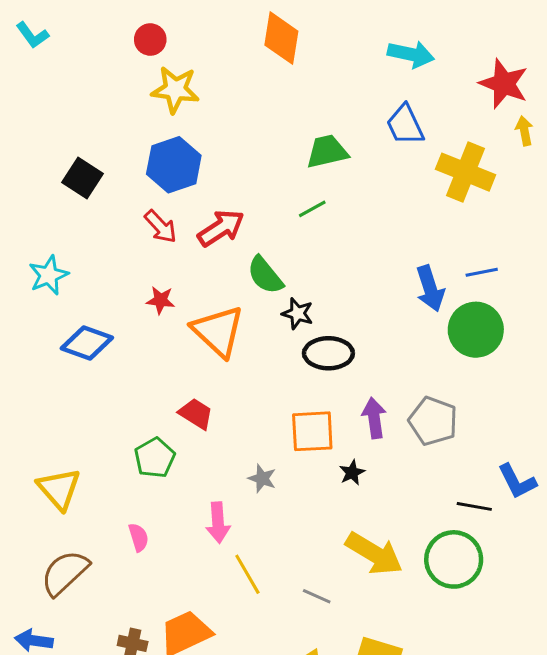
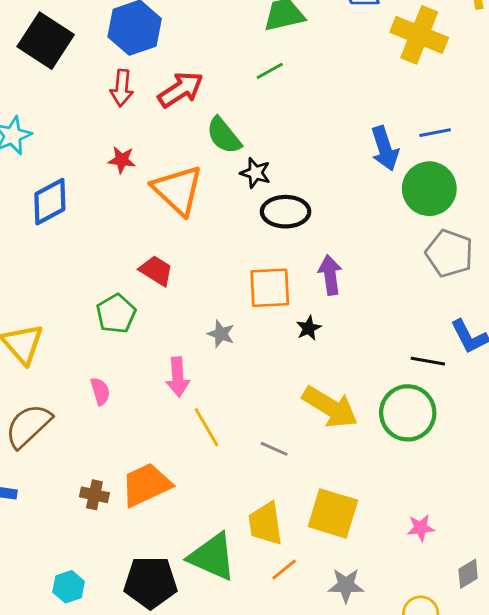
black square: (82, 178) -> (46, 41), size x1.4
red arrow: (161, 227) -> (122, 88), turned 48
blue diamond: (87, 343) -> (50, 202), turned -48
gray pentagon: (433, 421) -> (449, 253), moved

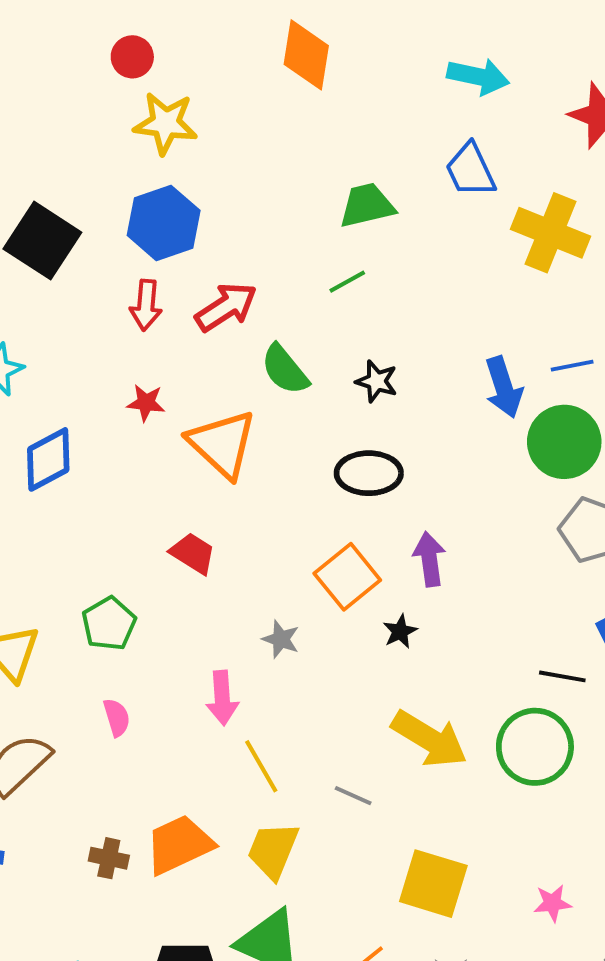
black star: (255, 173) -> (377, 381), moved
orange square: (270, 288) -> (347, 577), turned -36
green pentagon: (116, 314) -> (109, 624), moved
yellow trapezoid: (265, 524) -> (273, 850), moved, turned 30

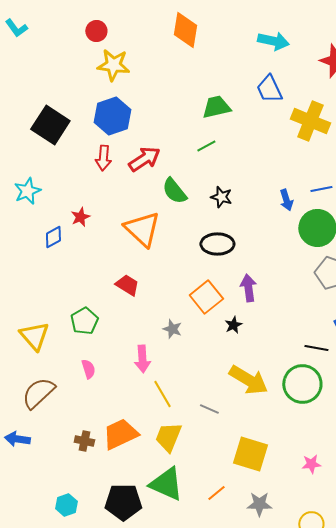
blue arrow: (504, 387) -> (286, 200), size x0.7
red star: (146, 403) -> (80, 217), moved, turned -30
blue diamond: (48, 459) -> (53, 237), size x0.7

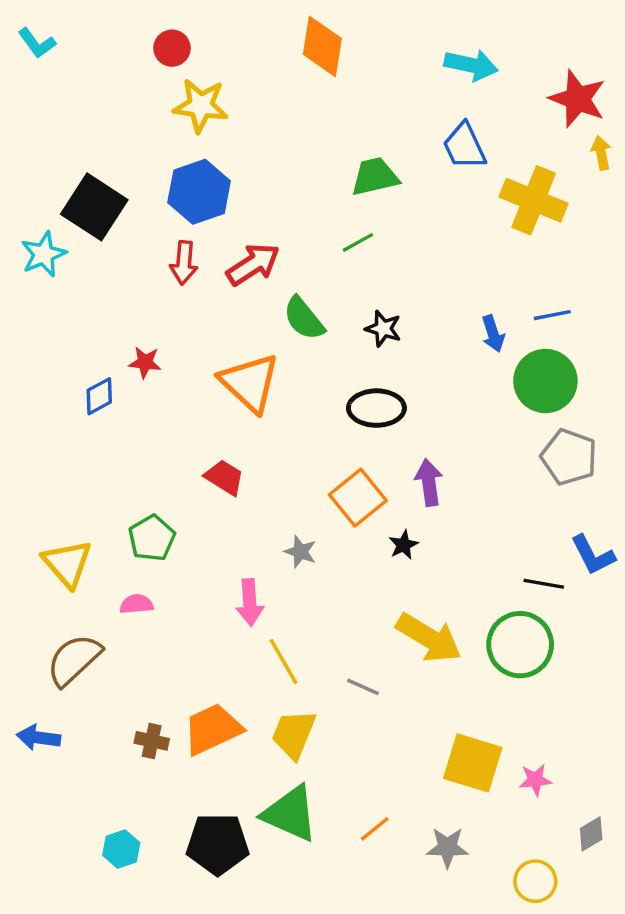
cyan star: (27, 191) -> (44, 254), moved
red star: (80, 217) -> (145, 362), turned 30
pink semicircle: (88, 369) -> (137, 604), moved, turned -78
yellow square: (250, 454) -> (473, 763), moved

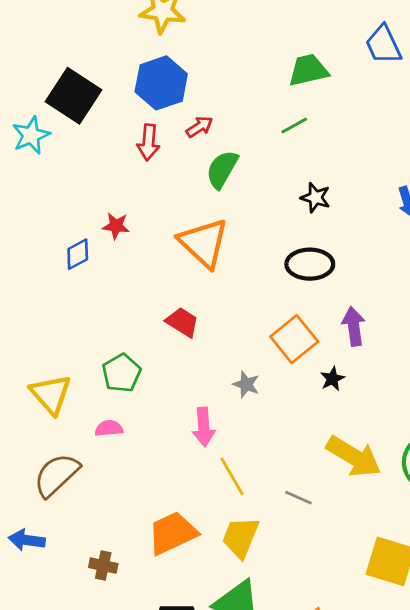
red arrow: (253, 264) -> (199, 127), moved, size x0.6
green semicircle: (304, 318) -> (222, 169), moved, turned 69
brown cross: (152, 741) -> (103, 566), moved

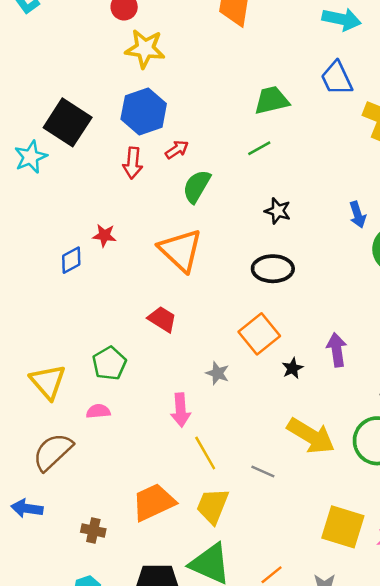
purple arrow: (354, 326) -> (337, 350), moved

